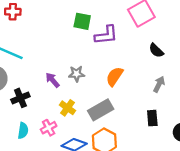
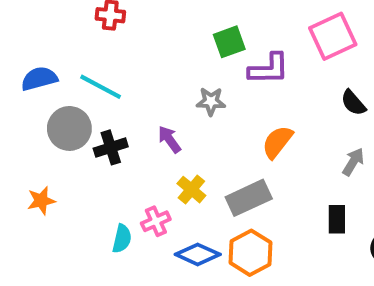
green square: (82, 21) -> (229, 42), turned -36
gray star: (77, 74) -> (211, 101), moved
black cross: (20, 98) -> (111, 147), moved
cyan semicircle: (23, 131) -> (122, 239), moved

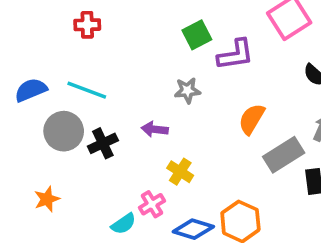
purple arrow: (169, 139) -> (155, 129), turned -40
gray rectangle: (249, 198) -> (284, 155), moved
cyan semicircle: (122, 239) -> (124, 224), turned 50

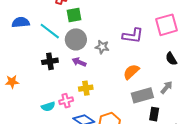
green square: (197, 35) -> (74, 15), moved
gray circle: (64, 131) -> (76, 39), moved
yellow cross: (180, 172) -> (86, 88), turned 32

